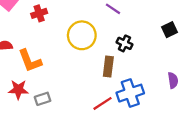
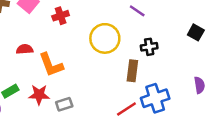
black square: (169, 30) -> (196, 32), turned -35
black cross: (124, 43) -> (149, 47), turned -35

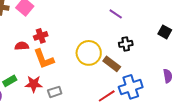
red cross: (61, 16) -> (41, 36), moved
yellow circle: (105, 38) -> (89, 53), moved
brown rectangle: (132, 71) -> (112, 64), turned -60

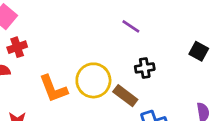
red cross: (41, 36) -> (17, 47), moved
orange L-shape: (44, 59) -> (53, 89), moved

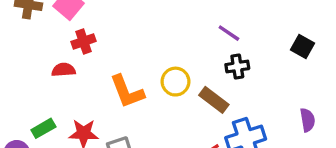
purple line: (131, 26) -> (229, 33), moved
yellow circle: (93, 80) -> (175, 82), size x0.7

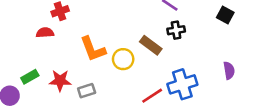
yellow circle: (175, 82) -> (123, 59), moved
brown rectangle: (214, 100) -> (151, 45), moved

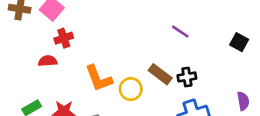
black cross: (176, 30) -> (187, 77), moved

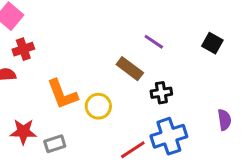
black square: (239, 42) -> (212, 43), moved
brown rectangle: (160, 74) -> (130, 69), moved

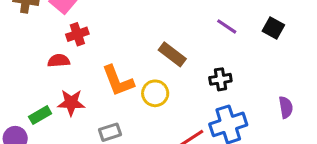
purple line: (154, 42) -> (227, 26), moved
brown rectangle: (130, 69) -> (172, 54), moved
red star: (23, 132) -> (71, 103), moved

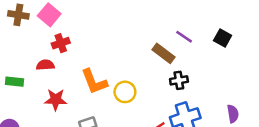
brown rectangle: (172, 54) -> (164, 53), moved
purple semicircle: (286, 107) -> (233, 114), moved
green rectangle: (40, 115) -> (14, 82), moved, turned 36

